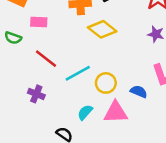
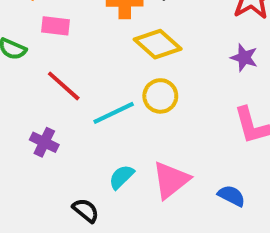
yellow circle: (106, 83) -> (160, 96), moved
blue semicircle: (139, 92) -> (231, 196), moved
pink triangle: (116, 112) -> (171, 180), turned -40

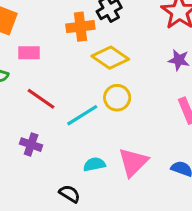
cyan semicircle: (121, 177) -> (94, 164), turned 40

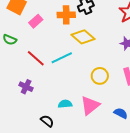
pink rectangle: (29, 53) -> (36, 21), moved, turned -48
yellow circle: (117, 98) -> (100, 76), moved
cyan line: (82, 115) -> (62, 58), moved

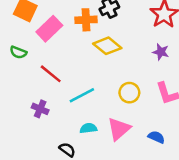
pink rectangle: (36, 21) -> (49, 29), size x1.5
cyan line: (62, 58) -> (82, 95), moved

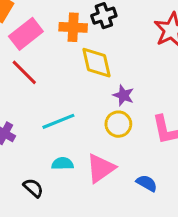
yellow diamond: (107, 46) -> (97, 63), turned 32
purple star: (161, 52) -> (123, 95), moved
red line: (51, 74) -> (24, 72), moved

